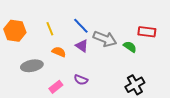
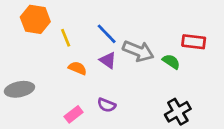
orange hexagon: (15, 31) -> (35, 19), moved
gray ellipse: (32, 66) -> (19, 89), moved

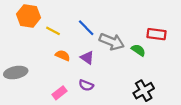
yellow line: (66, 38) -> (53, 31), turned -40
purple triangle: (108, 60) -> (87, 58), moved

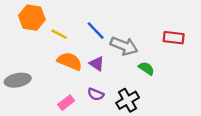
green semicircle: (138, 50) -> (146, 68), moved
orange semicircle: (63, 55) -> (70, 61), size x1.5
black cross: (144, 91) -> (128, 100), moved

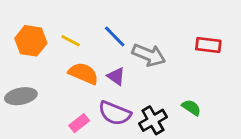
orange hexagon: (32, 18) -> (31, 41), moved
green semicircle: (146, 68) -> (191, 108), moved
purple semicircle: (96, 94) -> (115, 113), size x1.6

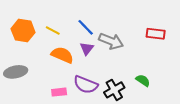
purple triangle: (116, 76) -> (87, 49), moved, turned 32
pink rectangle: (79, 123) -> (59, 92), turned 32

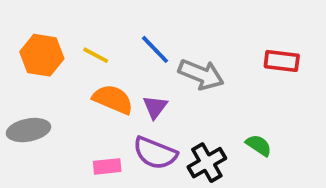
purple triangle: (87, 49) -> (155, 107), moved

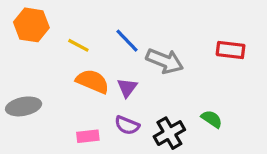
orange hexagon: (42, 55) -> (31, 25), moved
purple semicircle: (155, 153) -> (127, 125), size x0.7

